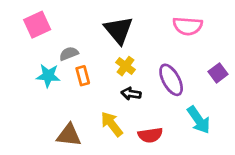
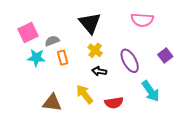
pink square: (37, 25) -> (28, 32), moved

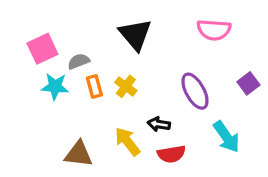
yellow cross: (95, 50) -> (126, 86), moved
black arrow: (99, 71) -> (159, 124), moved

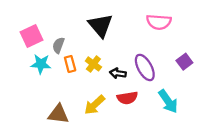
gray semicircle: (79, 61) -> (58, 45), turned -49
black arrow: (159, 124) -> (118, 73), moved
yellow arrow: (127, 141) -> (95, 105), turned -95
red semicircle: (171, 154) -> (127, 98), moved

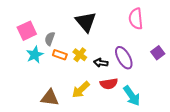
pink semicircle: (159, 22) -> (136, 19), turned 80
cyan star: (41, 64) -> (35, 55), turned -30
orange rectangle: (70, 64) -> (60, 55), turned -56
cyan arrow: (168, 101) -> (132, 96), moved

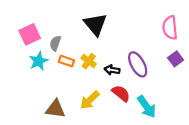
pink semicircle: (136, 19) -> (170, 28), moved
red semicircle: (109, 84) -> (121, 93), turned -132

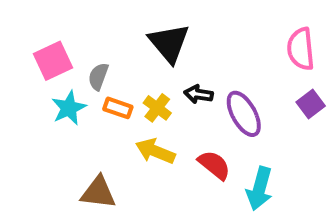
black arrow: (112, 70) -> (199, 94), moved
yellow arrow: (90, 100) -> (155, 151), moved, turned 65
cyan arrow: (147, 107) -> (259, 189), turned 50

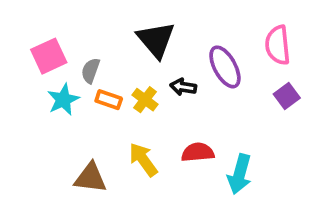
purple ellipse: (244, 114) -> (225, 67), moved
yellow arrow: (155, 151) -> (143, 160), moved, turned 32
red semicircle: (214, 165) -> (198, 152), turned -44

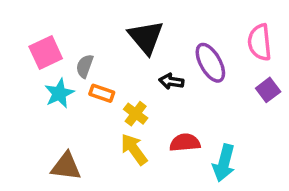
yellow cross: (145, 100) -> (136, 114), moved
brown triangle: (91, 178) -> (66, 166), moved

